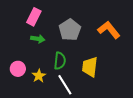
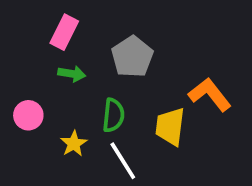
orange L-shape: (109, 30) -> (210, 94), moved
pink circle: (18, 69) -> (28, 115), moved

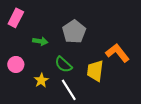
pink rectangle: (64, 32) -> (16, 18), moved
green semicircle: (113, 115) -> (63, 64), turned 126

